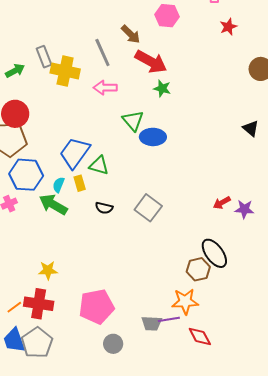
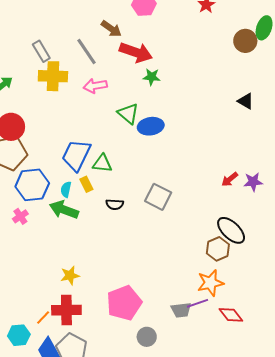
gray rectangle: (44, 57) -> (41, 51), moved

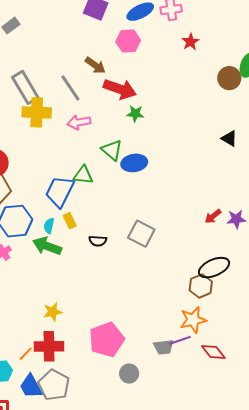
gray rectangle: (41, 51) -> (25, 87), size x1.5
green triangle: (102, 163) -> (83, 175), moved
black ellipse: (231, 230) -> (214, 268), turned -68

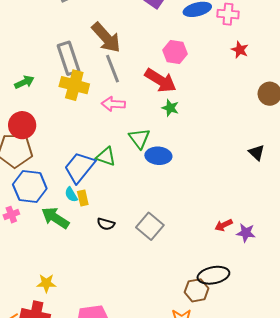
pink hexagon: (128, 41) -> (175, 52), moved
red star: (190, 42) -> (240, 50), turned -30
brown arrow: (95, 65) -> (106, 38), moved, size x1.6
cyan semicircle: (49, 226) -> (71, 195), moved, turned -56

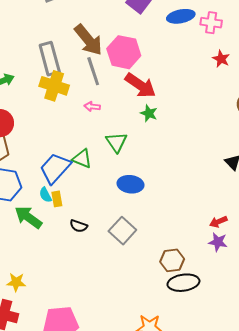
pink hexagon: (175, 52) -> (124, 52), moved, size x1.4
pink arrow: (113, 104) -> (92, 107), size x0.7
blue ellipse: (158, 156) -> (130, 184), moved
red arrow: (224, 225) -> (218, 222), moved
brown hexagon: (197, 290) -> (172, 260), moved

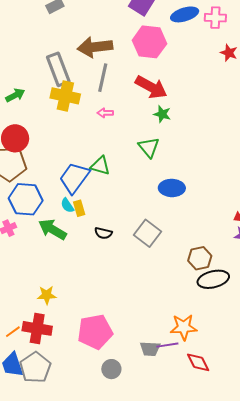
brown arrow: (88, 40) -> (95, 47), turned 128
pink hexagon: (124, 52) -> (149, 42), moved
gray line: (93, 71) -> (103, 78), turned 36
green triangle: (116, 142) -> (149, 147), moved
blue ellipse: (130, 184) -> (172, 188), moved

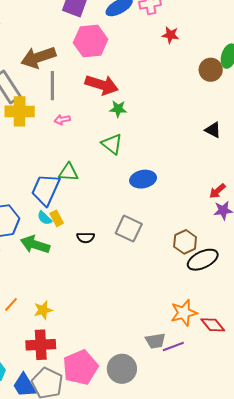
orange line: (13, 332) -> (11, 304), moved
pink pentagon: (95, 332) -> (80, 367), moved
purple line: (167, 345) -> (173, 347), moved
red diamond: (198, 362) -> (213, 325), moved
gray circle: (111, 369) -> (122, 369), size x1.5

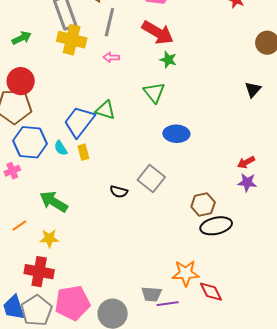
black triangle: (213, 130) -> (253, 90), moved, turned 30
cyan semicircle: (44, 218) -> (61, 148), moved
black semicircle: (86, 238) -> (119, 192), moved
green arrow: (35, 245) -> (54, 202), moved

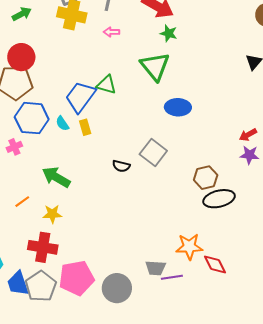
green triangle: (154, 92) -> (155, 66), size x1.4

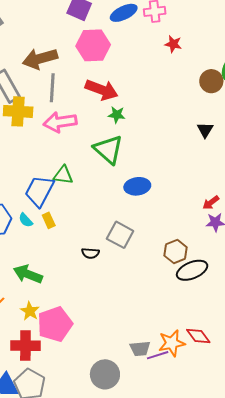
pink arrow: (111, 32) -> (60, 122), size x2.0
yellow star: (52, 214) -> (30, 311), turned -30
orange star: (189, 247) -> (172, 343), moved
pink pentagon: (77, 278) -> (55, 324), moved

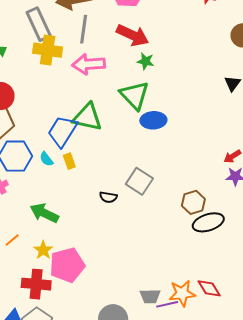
green triangle: (63, 175) -> (87, 117), size x1.5
blue ellipse: (137, 186) -> (153, 120), moved

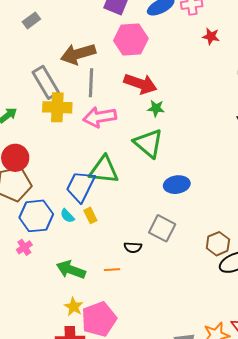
blue ellipse: (153, 120) -> (177, 185), moved
orange line: (12, 240) -> (112, 270), moved, turned 42

